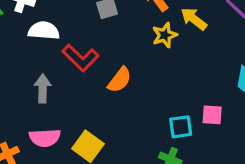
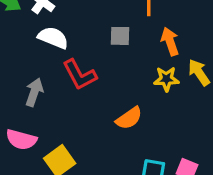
orange semicircle: (120, 80) -> (129, 118), moved

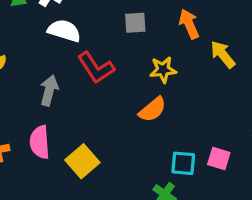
yellow star: (166, 79) -> (163, 70), moved
pink semicircle: (21, 140) -> (40, 142), turned 76

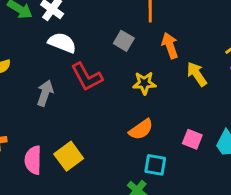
gray square: (135, 23) -> (124, 41), turned 30
orange semicircle: (152, 109) -> (141, 129), moved
pink semicircle: (40, 142) -> (33, 160), moved
pink square: (219, 159) -> (192, 139), moved

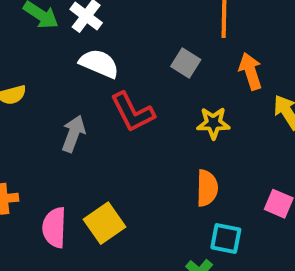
orange semicircle: (141, 129) -> (207, 188), turned -55

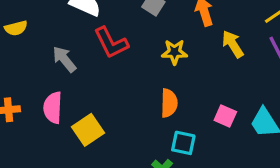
gray arrow: (73, 134) -> (64, 59), turned -60
pink semicircle: (54, 228) -> (53, 108), moved

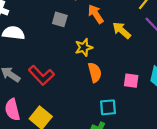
red L-shape: (111, 43) -> (41, 75), moved
orange semicircle: (169, 103) -> (95, 72), moved

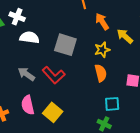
gray square: (60, 19) -> (65, 45), moved, size x1.6
yellow star: (84, 47) -> (102, 50), moved

